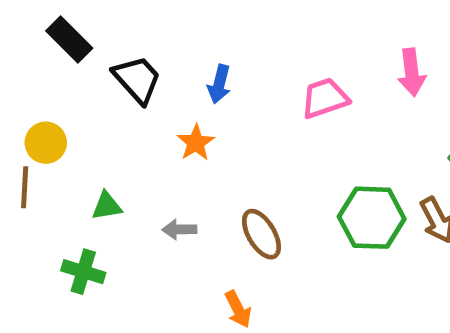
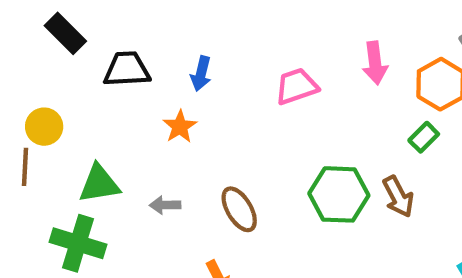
black trapezoid: (137, 79) -> (127, 69), turned -51
green triangle: (107, 206) -> (99, 184), size x1.5
green cross: (83, 272) -> (78, 243), size x1.4

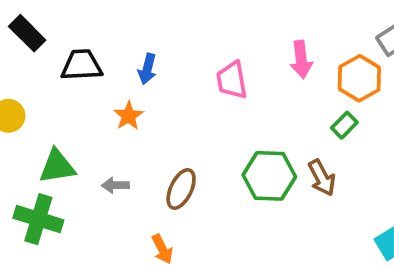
pink trapezoid: (296, 86) -> (232, 80), turned -81
brown ellipse: (239, 209) -> (181, 189), turned 57

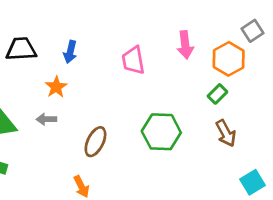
brown arrow: (322, 178) -> (226, 133), moved
gray arrow: (115, 185) -> (46, 119), moved

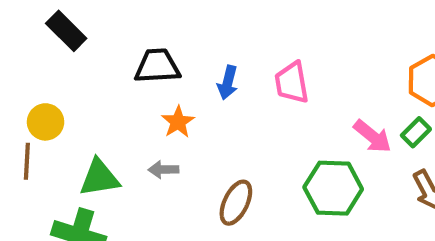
pink arrow: (185, 45) -> (372, 136), moved, turned -44
black trapezoid: (21, 49) -> (157, 66), moved
blue arrow: (70, 52) -> (228, 83), moved

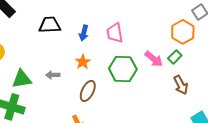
orange star: (178, 122) -> (83, 62), moved
green hexagon: (333, 188) -> (123, 69), moved

